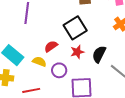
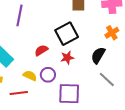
black semicircle: (99, 54) -> (98, 55), moved
yellow semicircle: (39, 62) -> (30, 76), moved

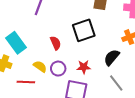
red semicircle: (41, 50) -> (56, 43), turned 88
red star: (67, 58) -> (84, 67), moved

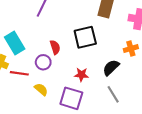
yellow semicircle: (40, 66) -> (41, 89), moved
purple circle: (58, 69) -> (43, 62), moved
red line: (26, 82) -> (19, 73), moved

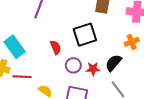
purple circle: (43, 62) -> (73, 65), moved
red star: (81, 75) -> (93, 69), moved

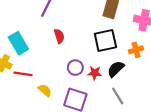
black square: (85, 35) -> (105, 41), moved
red semicircle: (56, 47) -> (59, 36), moved

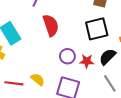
red semicircle: (59, 36) -> (51, 25), size x1.5
red line: (23, 74) -> (14, 83), moved

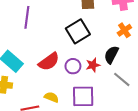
red semicircle: (51, 25) -> (49, 62), moved, turned 90
black square: (97, 29) -> (78, 31), moved

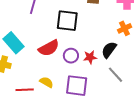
black square: (78, 31) -> (67, 21), moved, turned 30

